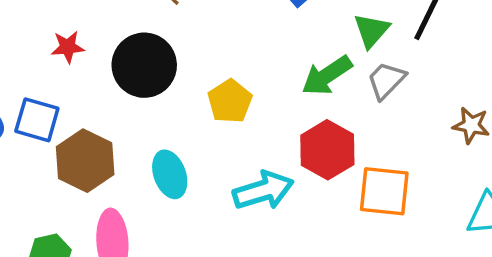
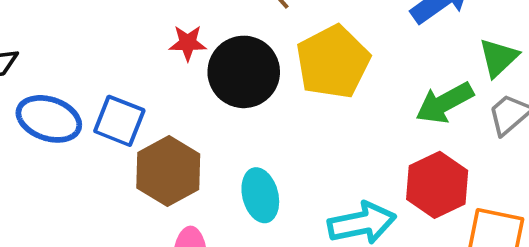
red star: (68, 47) -> (188, 43), moved
yellow pentagon: (230, 101) -> (333, 62), moved, size x1.5

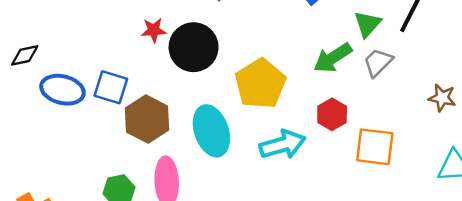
yellow pentagon: (333, 62) -> (260, 84), moved
red hexagon: (437, 185) -> (332, 114), size x0.7
cyan ellipse: (260, 195) -> (211, 131), size x1.4

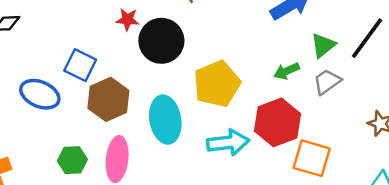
green arrow: (333, 58) -> (287, 71), size x0.7
blue ellipse: (62, 90) -> (40, 94), moved
red hexagon: (332, 114) -> (278, 122), size x1.6

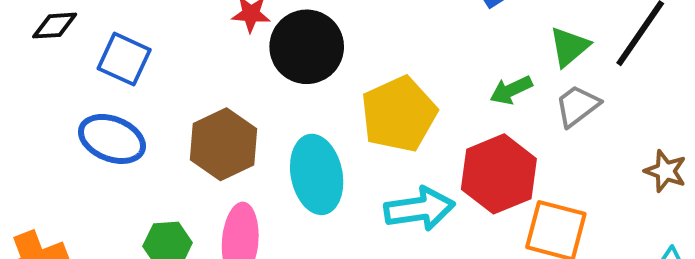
blue square: (80, 65) -> (124, 59), moved

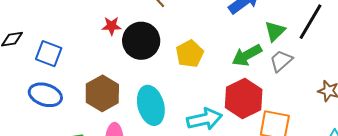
green arrow: (511, 90) -> (247, 55), size x1.4
yellow pentagon: (399, 114) -> (190, 54), moved, size x0.7

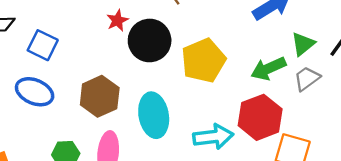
red star: (112, 26) -> (117, 20), turned -30
yellow pentagon: (190, 54) -> (204, 61), size x1.4

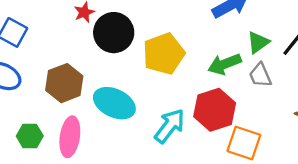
gray trapezoid: (307, 79) -> (260, 75), turned -80
cyan ellipse: (154, 115) -> (114, 103), turned -57
cyan arrow: (213, 137) -> (170, 126), turned -48

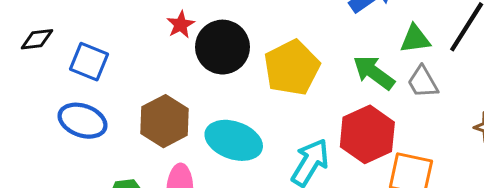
green triangle: (258, 42) -> (415, 39), turned 35
green arrow: (225, 64) -> (374, 73), turned 64

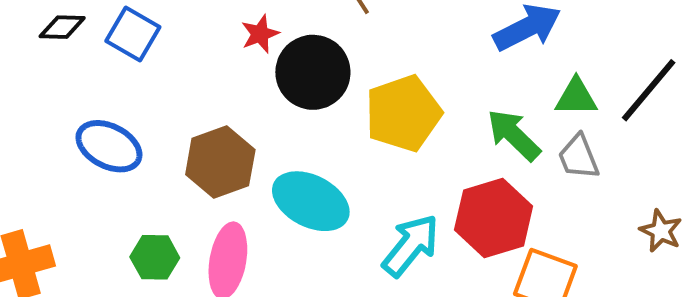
blue square: (89, 62) -> (133, 34), moved

